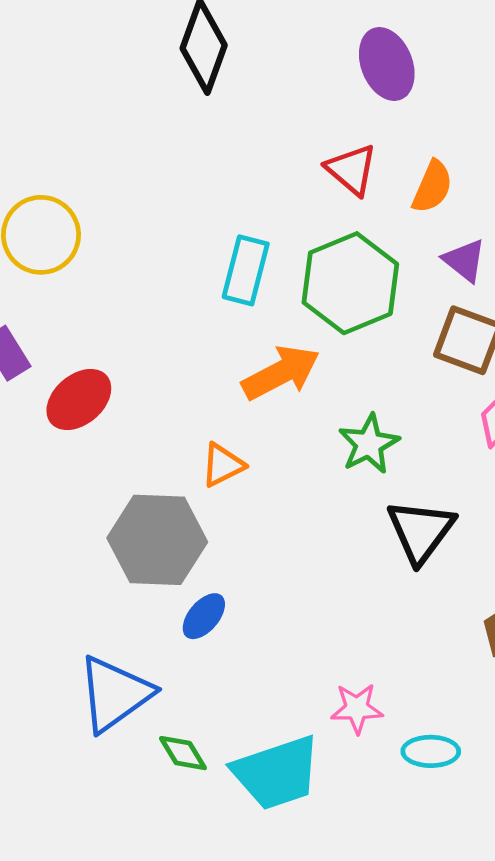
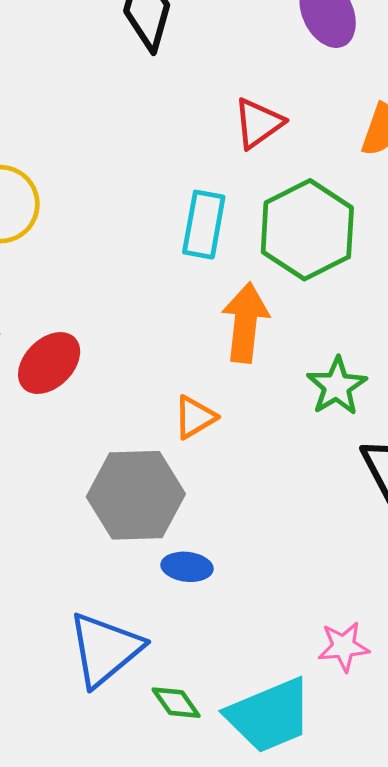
red triangle: (352, 170) -> (258, 123), moved, turned 48
orange arrow: (281, 373) -> (245, 323), turned -52
blue ellipse: (204, 616) -> (187, 567), turned 60

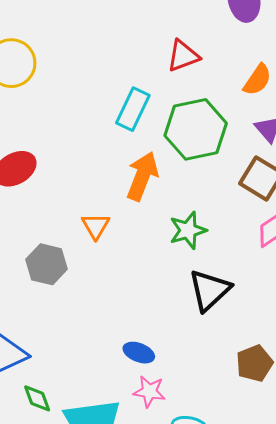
orange triangle: (195, 417) -> (96, 226), turned -44
gray hexagon: (136, 495) -> (47, 264), size x0.7
blue ellipse: (187, 567) -> (139, 353), moved

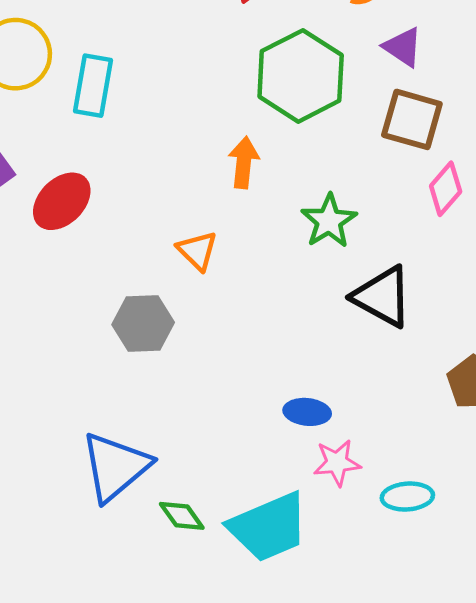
cyan rectangle: (133, 109) -> (93, 86), moved
orange arrow: (142, 176) -> (244, 162), size x0.7
black triangle: (210, 290) -> (382, 297), turned -33

